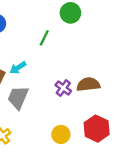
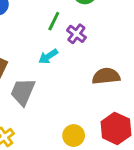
cyan arrow: (18, 68) -> (48, 56), moved
purple cross: (63, 88) -> (76, 34), moved

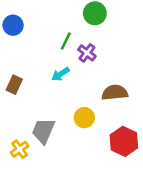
gray trapezoid: (23, 92) -> (43, 131), moved
yellow circle: (74, 136) -> (84, 118), moved

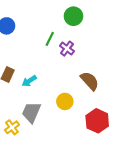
cyan arrow: (61, 74) -> (29, 81), moved
brown semicircle: (115, 93) -> (90, 81), turned 54

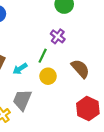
green line: (50, 39) -> (43, 56), moved
yellow circle: (65, 101) -> (48, 76), moved

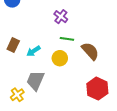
purple cross: (58, 36) -> (61, 17), moved
green line: (43, 56) -> (67, 39), moved, turned 72

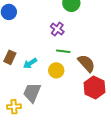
red hexagon: (97, 89) -> (95, 88), moved
yellow cross: (17, 95) -> (14, 107), turned 32

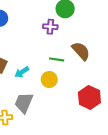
purple cross: (57, 29) -> (50, 27), moved, turned -32
brown semicircle: (86, 63) -> (81, 51), moved

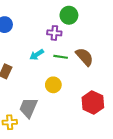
green line: (57, 59) -> (61, 57), moved
cyan arrow: (22, 72) -> (37, 55), moved

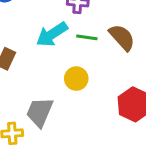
cyan arrow: (37, 55) -> (52, 34), size x1.5

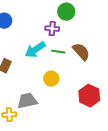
gray trapezoid: (40, 112) -> (27, 101), turned 55

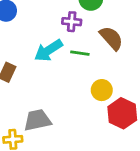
brown semicircle: (81, 52) -> (111, 38), moved
yellow circle: (51, 79) -> (102, 90), moved

